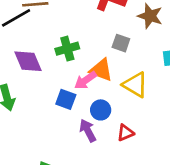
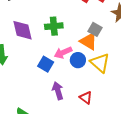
orange triangle: (101, 70) -> (89, 41), moved
blue circle: (101, 110) -> (78, 60), moved
red triangle: (125, 133) -> (86, 98), turned 48

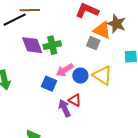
purple diamond: (22, 30) -> (32, 45), moved
orange triangle: (89, 41) -> (102, 30), moved
red triangle: (86, 98) -> (75, 100), moved

